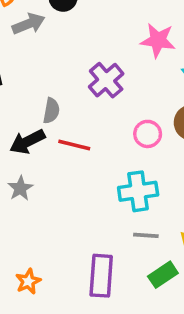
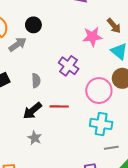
gray semicircle: (51, 111) -> (36, 81), moved
pink circle: (148, 134) -> (99, 91), size x1.6
cyan cross: (138, 191) -> (101, 124), turned 30

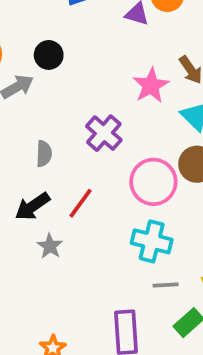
pink star: (92, 37) -> (151, 85), turned -30
red line: (59, 106) -> (81, 203), turned -60
gray star: (35, 138) -> (50, 246), moved

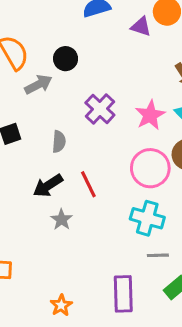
pink star: (151, 85) -> (150, 115), moved
purple cross: (104, 133) -> (100, 109), moved
red line: (81, 203) -> (88, 184), turned -64

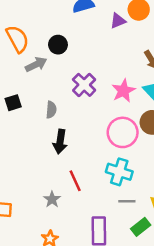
purple triangle: (141, 26) -> (118, 21), turned -42
red line: (88, 184) -> (75, 181), moved
black arrow: (48, 186) -> (60, 142), moved, turned -50
gray star: (61, 220) -> (52, 199), moved

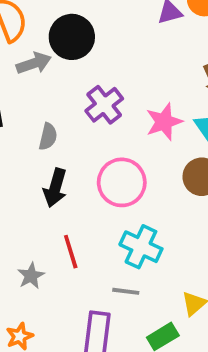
black circle: (58, 45) -> (72, 37), size x1.5
pink circle: (123, 132) -> (122, 182), moved
gray line: (127, 201) -> (126, 291), moved

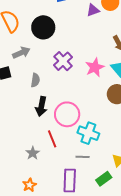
gray arrow: (34, 63) -> (21, 53), moved
pink circle: (122, 182) -> (67, 114), moved

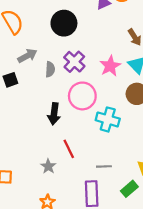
black circle: (43, 27) -> (64, 23), moved
gray semicircle: (35, 80) -> (50, 69), moved
pink circle: (67, 114) -> (82, 96), moved
cyan cross: (88, 133) -> (108, 119), moved

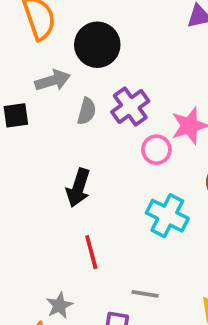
black circle: (64, 23) -> (97, 45), moved
pink circle: (82, 96) -> (156, 150), moved, size x0.6
gray star: (48, 166) -> (59, 305), moved

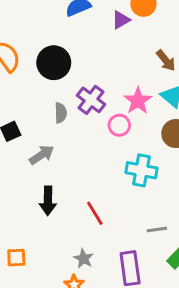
gray arrow: (53, 80) -> (42, 155), moved
black arrow: (78, 188) -> (48, 201), moved
gray line: (145, 294) -> (157, 230), moved

